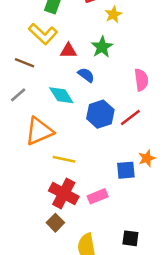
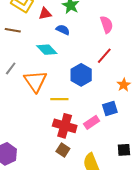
gray line: (18, 95) -> (11, 68), moved
blue hexagon: (100, 114) -> (81, 75), moved
orange triangle: (39, 131) -> (35, 81), turned -30
blue square: (126, 170) -> (110, 108), moved

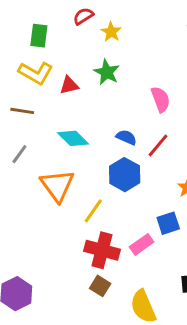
blue semicircle: (63, 30) -> (126, 137), moved
gray line: (11, 68) -> (19, 154), moved
yellow line: (59, 99) -> (93, 211), turned -54

